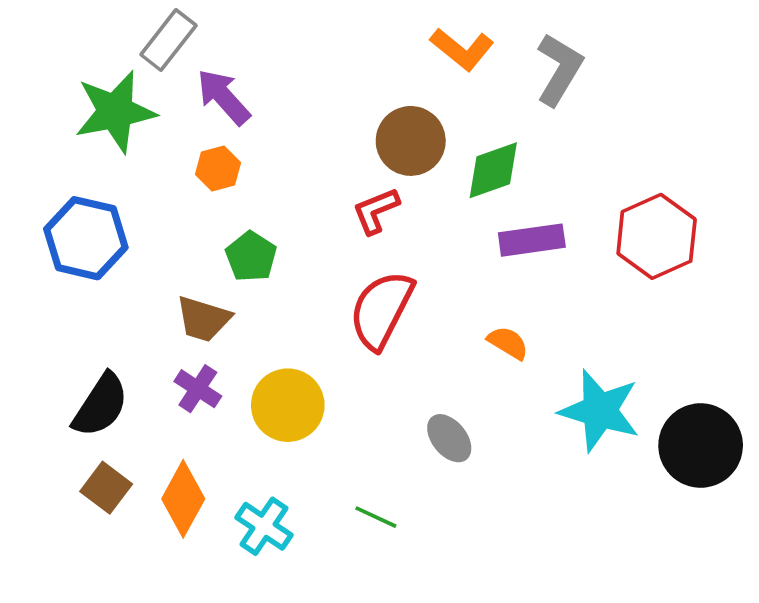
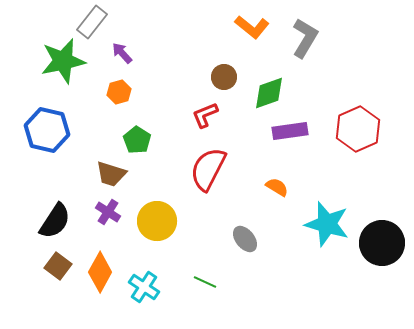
purple arrow: (224, 97) -> (122, 53), size x0.7
brown circle: (411, 141) -> (224, 77), size x0.7

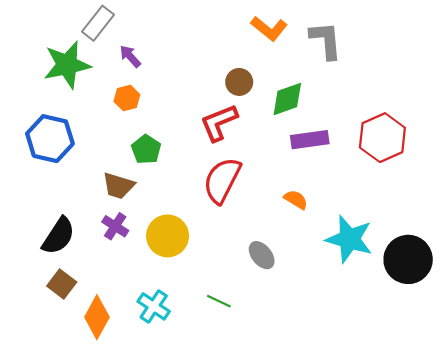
gray L-shape: (305, 38) -> (326, 40), turned -36
red L-shape: (205, 115) -> (219, 123), size x1.4
orange diamond: (100, 272) -> (97, 317), moved

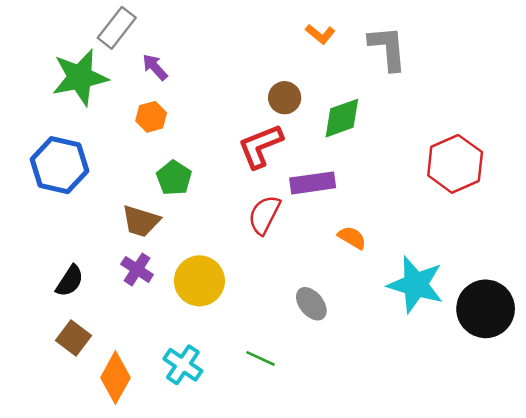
orange L-shape: (269, 28) -> (320, 34), size x0.7
purple rectangle: (310, 140) -> (313, 183), moved
red semicircle: (222, 180) -> (264, 215), size x0.7
black semicircle: (58, 236) -> (70, 281), size x0.7

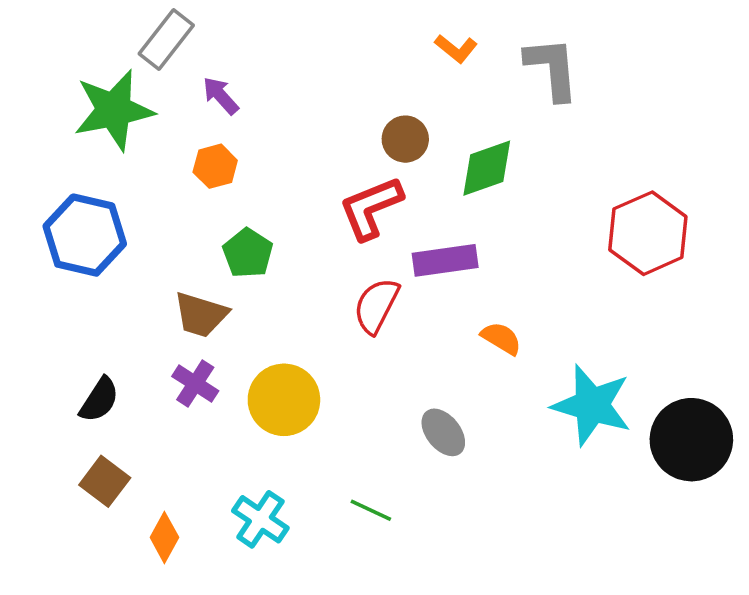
orange diamond: (115, 378) -> (164, 537), size x0.7

